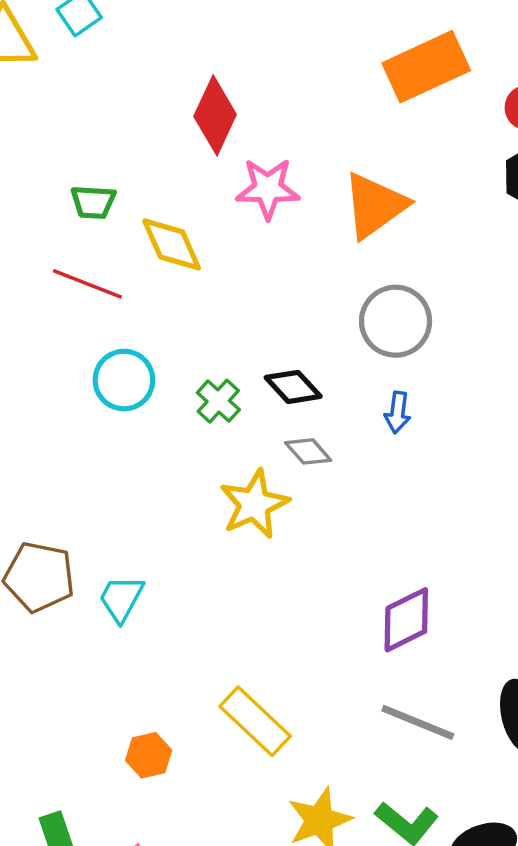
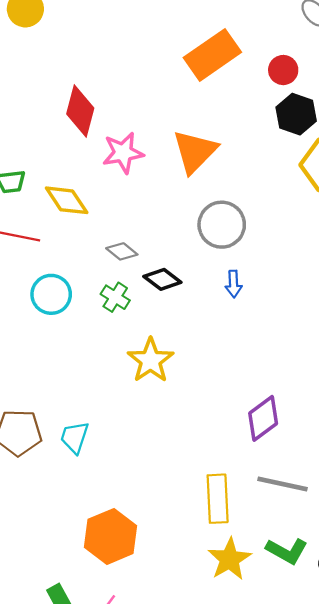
gray diamond: (308, 451) -> (122, 251), moved
yellow rectangle: (255, 721) -> (218, 499), moved, turned 54
orange hexagon: (149, 755) -> (111, 536), size x1.8

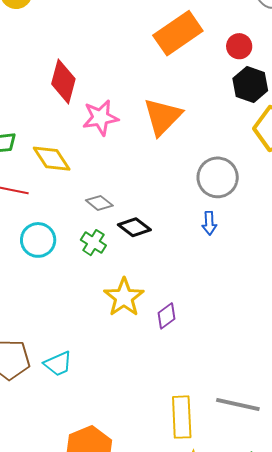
gray circle: (222, 225) -> (218, 177), moved
blue arrow: (234, 284) -> (209, 223), moved
purple diamond: (263, 418) -> (167, 316), moved, size x0.7
cyan trapezoid: (75, 437) -> (58, 364), turned -132

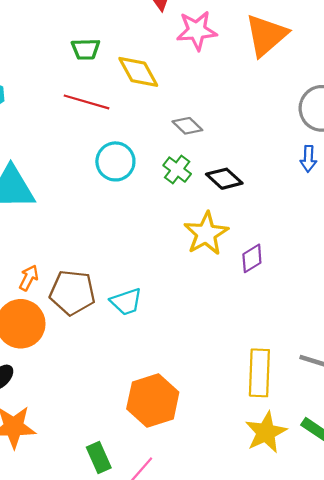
black diamond: (134, 227) -> (224, 179), moved

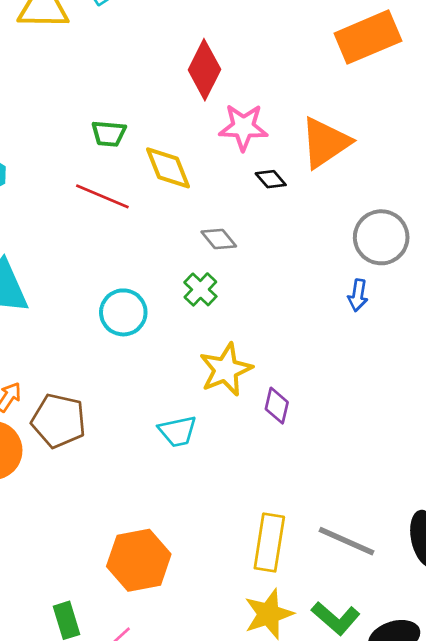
cyan circle: (115, 161) -> (123, 312), moved
black diamond: (224, 179) -> (271, 179), moved, size x0.7
purple diamond: (252, 258) -> (277, 406), turned -52
cyan trapezoid: (126, 302) -> (178, 431), moved

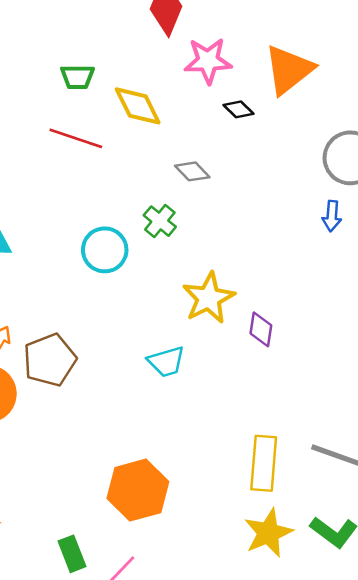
green cross: (200, 289) -> (160, 221), moved
brown pentagon: (59, 421) -> (50, 360), turned -30

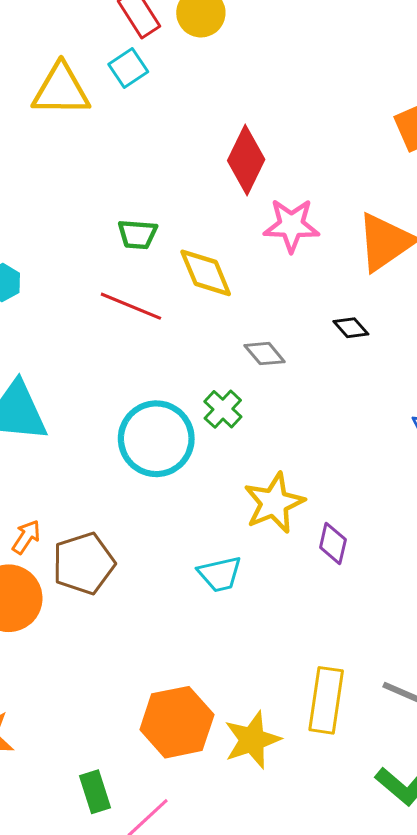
black diamond: (238, 109) -> (351, 328), moved
cyan circle: (105, 250) -> (156, 439), size x1.4
yellow star: (268, 533) -> (252, 740), moved

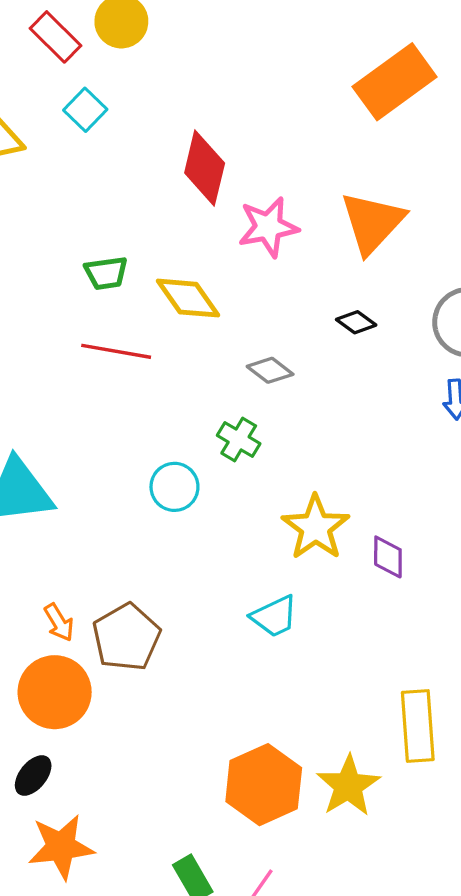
cyan square: (128, 68) -> (85, 110), moved
cyan circle: (156, 439) -> (174, 487), size x0.6
orange arrow: (26, 537) -> (59, 622), turned 128

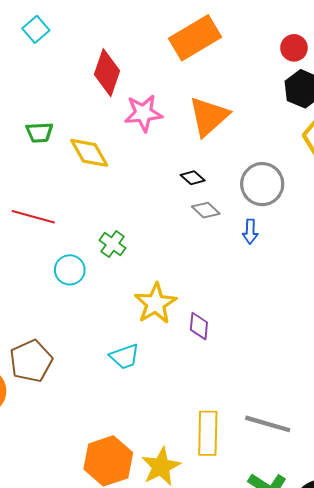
orange rectangle: (395, 82) -> (195, 38), moved
red line: (116, 351) -> (33, 217), moved
gray diamond: (270, 370) -> (206, 210), moved

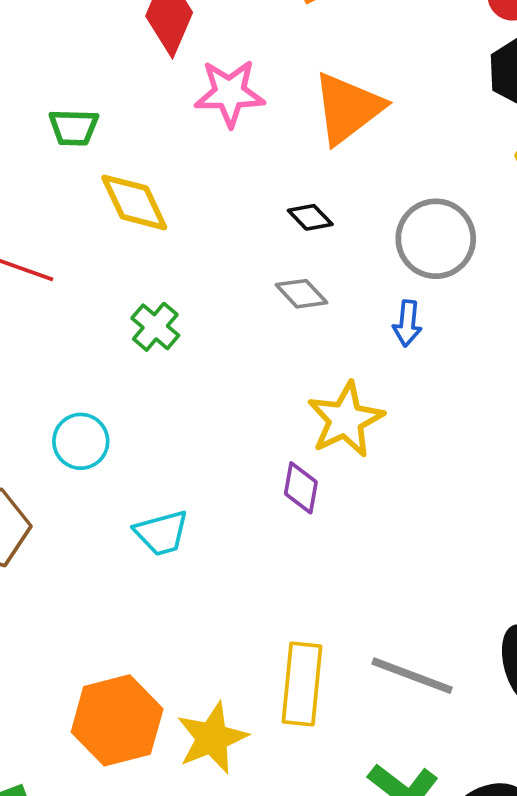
green trapezoid: (39, 132) -> (74, 128), moved
yellow diamond: (89, 153) -> (134, 202), moved
gray diamond: (206, 210) -> (302, 294), moved
cyan circle: (70, 270) -> (81, 441), moved
yellow star: (155, 303) -> (346, 420), moved

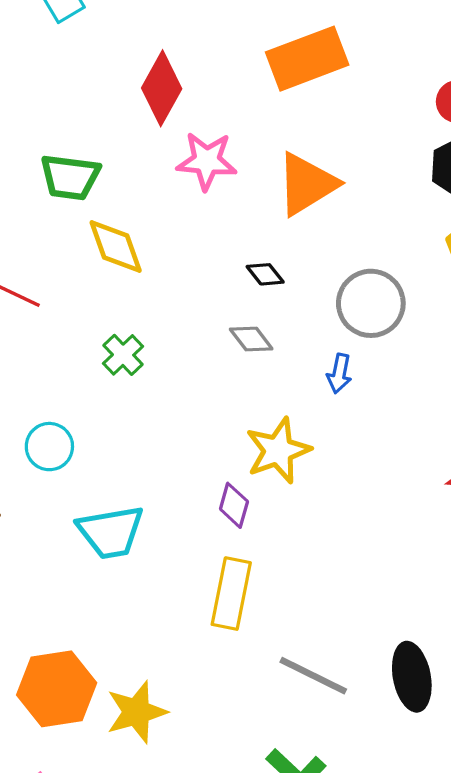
green trapezoid: (74, 128) -> (70, 177), size x1.4
cyan trapezoid: (162, 533) -> (111, 532), size x1.4
yellow rectangle: (302, 684) -> (231, 594), moved

